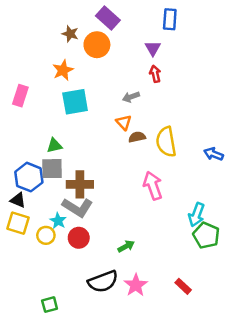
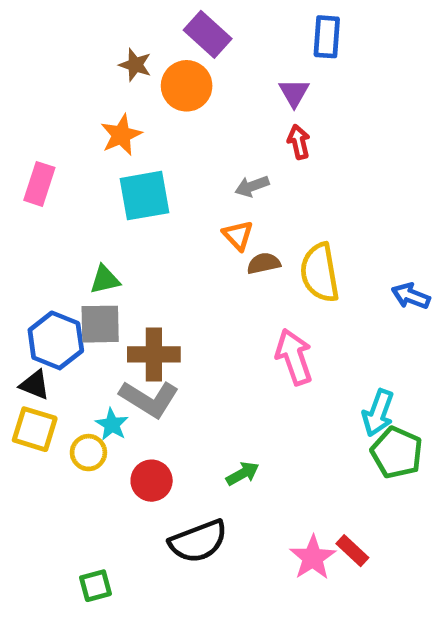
red circle: (79, 238) -> (152, 481), moved
pink star: (136, 285) -> (313, 558), moved

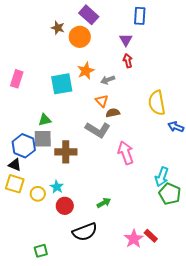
orange star: (121, 135) -> (86, 71), moved
yellow semicircle: (320, 273) -> (157, 103), moved
gray L-shape: (149, 399) -> (98, 130), moved
cyan star: (112, 425) -> (57, 187), moved

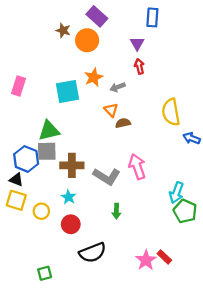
green triangle: (45, 120) -> (49, 131), size x1.5
gray L-shape: (98, 130) -> (107, 176), moved
cyan star: (57, 187) -> (69, 197), moved
green arrow: (104, 203) -> (116, 211), moved, turned 120

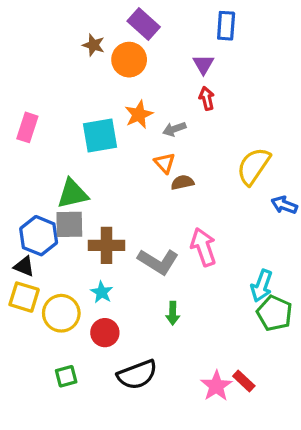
yellow semicircle: (171, 112) -> (254, 166), turned 44
yellow circle: (41, 211) -> (61, 313), size x1.5
green square: (45, 273) -> (66, 376), moved

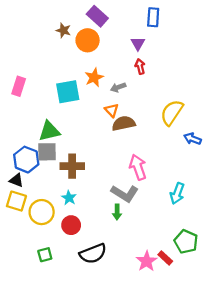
brown semicircle: (182, 182) -> (124, 123), size x1.5
gray L-shape: (158, 262) -> (125, 193), moved
green pentagon: (275, 313) -> (186, 242), moved

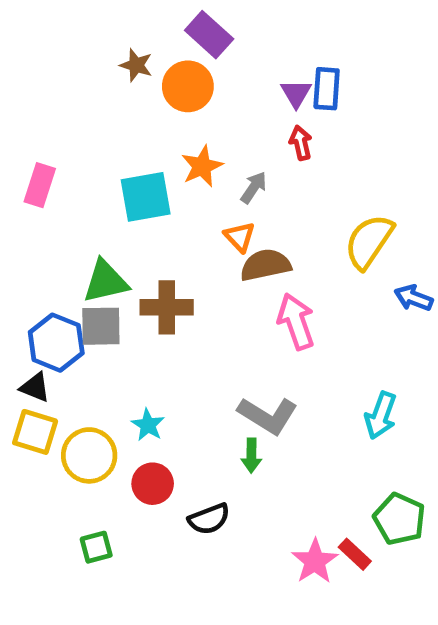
blue rectangle: (153, 17) -> (327, 89), moved
gray arrow: (118, 87) -> (254, 187), turned 144
brown cross: (72, 166) -> (167, 307), moved
pink arrow: (138, 167) -> (296, 321), moved
black semicircle: (93, 254) -> (209, 519), moved, size x0.7

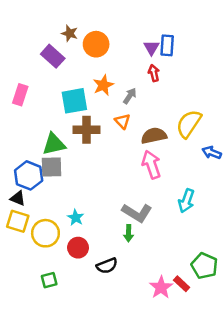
purple rectangle: (209, 35) -> (53, 56), moved
brown semicircle: (265, 265) -> (154, 136), moved
brown cross: (167, 307) -> (86, 130), moved
cyan arrow: (381, 415) -> (186, 201), moved

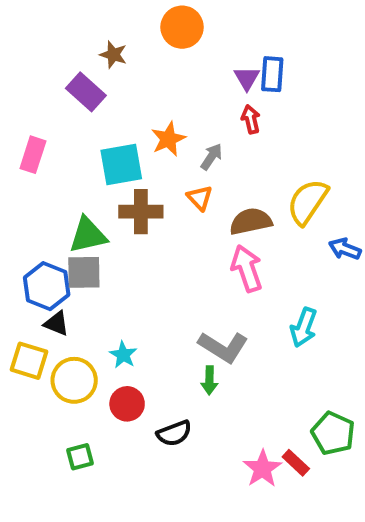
orange circle: (96, 44) -> (182, 27), moved
black triangle: (18, 198) -> (56, 323), moved

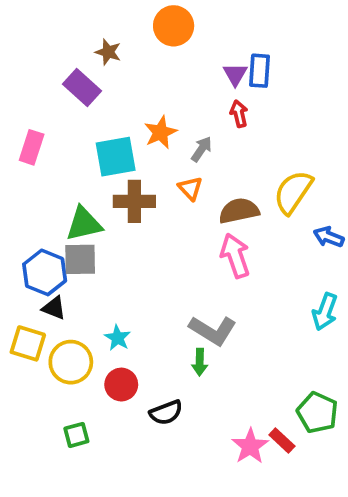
cyan arrow: (304, 327) -> (325, 312), moved

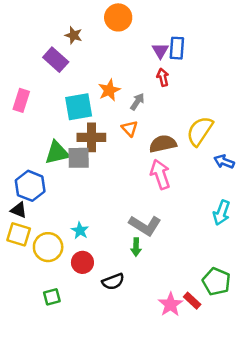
gray square: (80, 259) -> (79, 158), moved
black triangle: (54, 308) -> (19, 210), moved

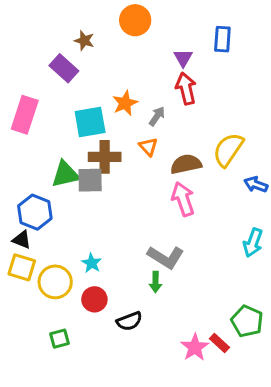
blue rectangle: (177, 48) -> (222, 39), moved
red arrow: (163, 77) -> (186, 89), size x1.5
pink rectangle: (21, 100) -> (25, 115), size x1.4

